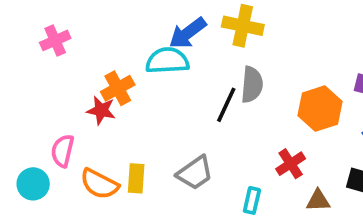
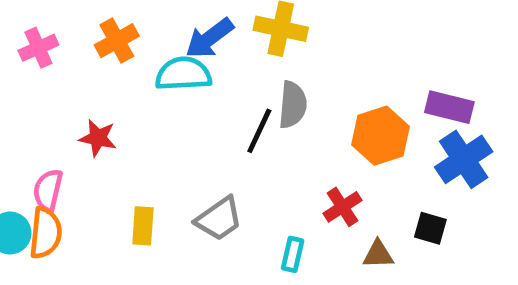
orange cross: (118, 88) -> (117, 41), moved
orange semicircle: (99, 184) -> (46, 233), moved, turned -111

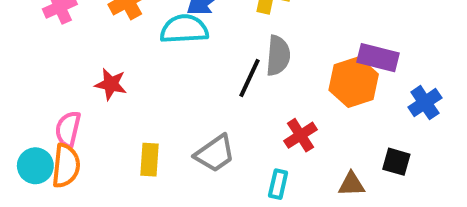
purple rectangle: (449, 107) -> (378, 58), moved
blue cross: (464, 159) -> (425, 103), size x0.7
red cross: (342, 207) -> (301, 135), moved

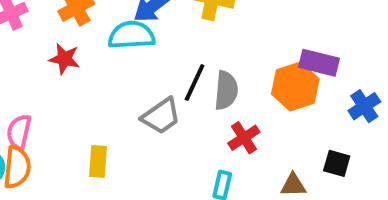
gray semicircle: (278, 56) -> (226, 90), moved
red star: (111, 84) -> (64, 59), moved
gray trapezoid: (215, 154) -> (161, 116), moved

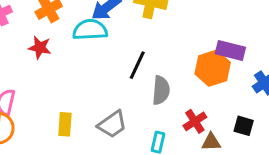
gray semicircle: (226, 90) -> (161, 90), moved
gray trapezoid: (161, 116) -> (112, 124), moved
red cross: (244, 138) -> (195, 121), moved

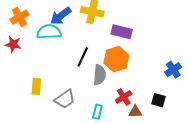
purple rectangle: (230, 50) -> (122, 32), moved
orange hexagon: (213, 68) -> (116, 59), moved
yellow rectangle: (65, 124) -> (36, 86), moved

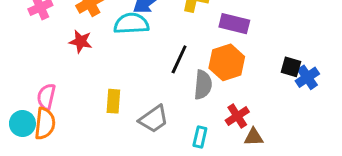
black square: (158, 100) -> (291, 67), moved

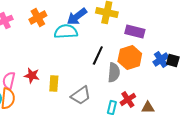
red star: (81, 41) -> (32, 76), moved
blue cross: (307, 77) -> (161, 60), moved
red cross: (237, 116) -> (128, 100), moved

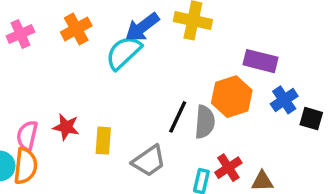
cyan semicircle: (66, 32) -> (124, 53), turned -40
purple rectangle: (135, 32) -> (261, 61), moved
black line: (98, 56) -> (178, 117), moved
black square: (173, 60) -> (311, 119), moved

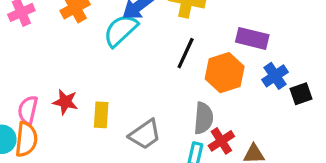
black line: (178, 117) -> (186, 53), moved
black square: (311, 119) -> (301, 94), turned -35
gray semicircle: (205, 122) -> (203, 118), moved

